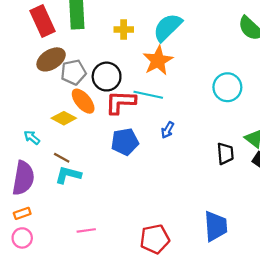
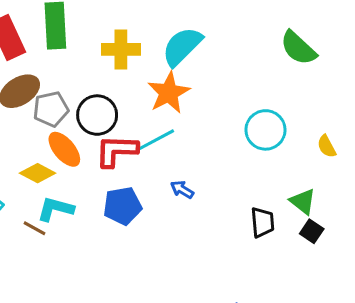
yellow cross: (124, 30) -> (121, 49), size x1.4
cyan line: (148, 95) -> (155, 140), turned -40
blue arrow: (168, 130) -> (182, 190), turned 91
cyan L-shape: (68, 175) -> (55, 209), moved

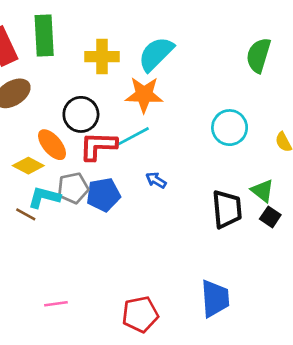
green semicircle: (298, 48) -> (258, 55), turned 64
orange star: (169, 93) -> (144, 95), turned 30
gray pentagon: (51, 109) -> (73, 188), moved
black trapezoid: (263, 222) -> (227, 209), size x1.4

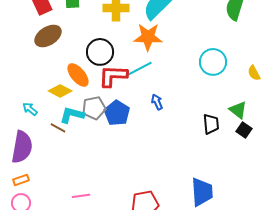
blue arrow: (156, 180) -> (157, 102), turned 35
blue pentagon: (103, 195) -> (117, 113), turned -30
black trapezoid: (227, 209) -> (211, 124), size x0.7

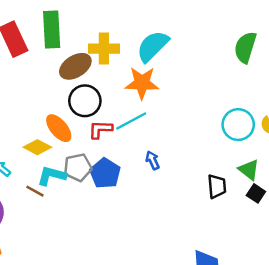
brown ellipse: (48, 36) -> (75, 66), moved
cyan circle: (213, 62) -> (238, 125), moved
red L-shape: (113, 76) -> (100, 129), size x0.7

